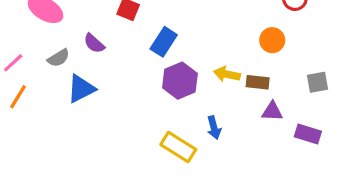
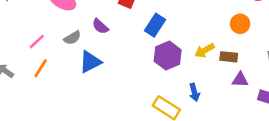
yellow arrow: (227, 74) -> (205, 50), turned -42

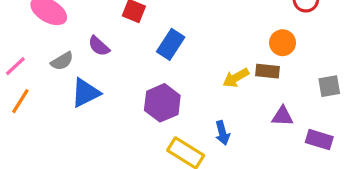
purple hexagon: (168, 56) -> (162, 103), moved
brown rectangle: (229, 57) -> (267, 71), moved

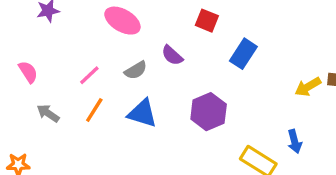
blue triangle: (85, 93) -> (142, 113), moved, turned 44
purple hexagon: (162, 103) -> (209, 112), moved

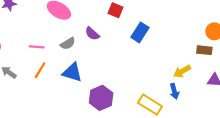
pink line: (89, 75) -> (37, 47), turned 48
yellow arrow: (308, 87) -> (182, 71), moved
purple hexagon: (209, 112) -> (101, 98), moved

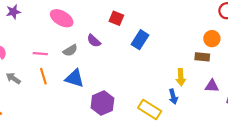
orange line: (40, 70) -> (43, 76), turned -49
yellow arrow: (182, 71) -> (181, 77), turned -63

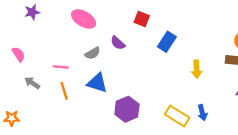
pink line: (40, 54) -> (61, 67), moved
orange line: (43, 76) -> (64, 91), moved
yellow arrow: (181, 77) -> (197, 69), moved
blue arrow: (173, 97) -> (202, 113), moved

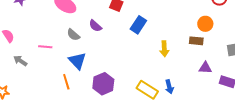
gray semicircle: (93, 53) -> (73, 35), turned 72
blue triangle: (97, 83) -> (77, 61), turned 30
orange line: (64, 91) -> (66, 82), moved

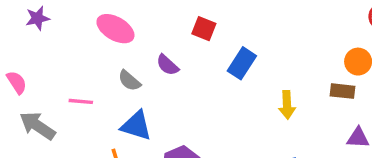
gray arrow: (20, 61) -> (37, 126), size x1.5
blue triangle: (77, 61) -> (136, 126), turned -30

